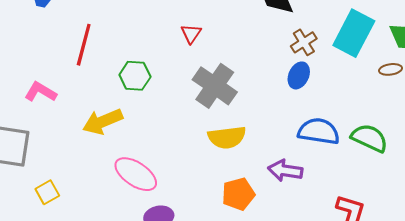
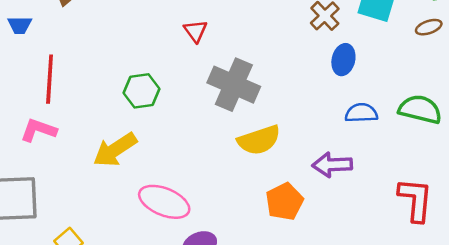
red line: (84, 45) -> (50, 79), moved
blue ellipse: (299, 75) -> (343, 60), moved
blue semicircle: (319, 131) -> (361, 113), size x0.7

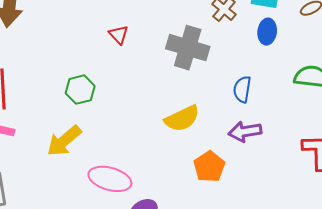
blue ellipse: (343, 60) -> (267, 32), moved
gray cross: (234, 85) -> (188, 48), moved
blue semicircle: (361, 113) -> (242, 89), moved, turned -72

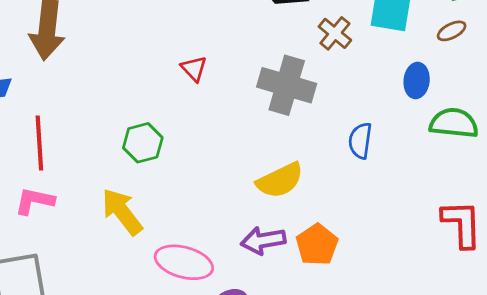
blue ellipse: (267, 32) -> (417, 81), moved
purple arrow: (245, 131) -> (263, 240), moved
yellow arrow: (64, 141) -> (122, 212), turned 93

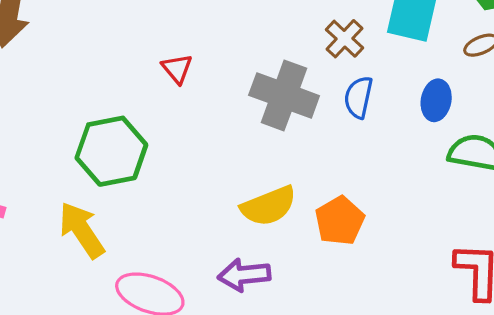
blue semicircle: (360, 141) -> (358, 97), moved
green hexagon: (143, 143) -> (111, 151), size x1.5
orange pentagon: (317, 245) -> (340, 221), moved

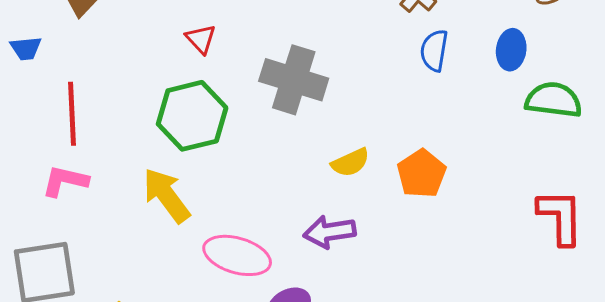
red triangle: (177, 69) -> (201, 39), moved
gray cross: (284, 95) -> (294, 80), moved
yellow semicircle: (269, 206) -> (350, 162), size x0.7

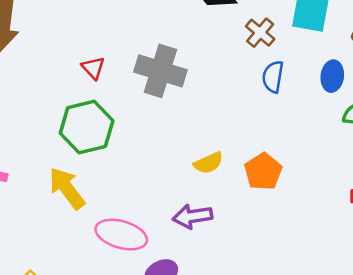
gray cross: (294, 80) -> (160, 71), moved

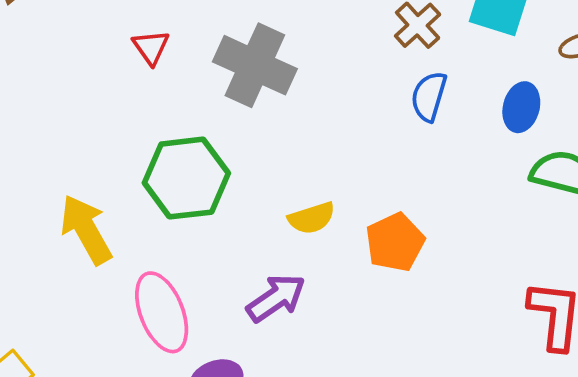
green hexagon: (87, 127) -> (186, 178), moved
purple arrow: (192, 216) -> (276, 298), turned 147
pink ellipse: (121, 235) -> (162, 312), turned 45

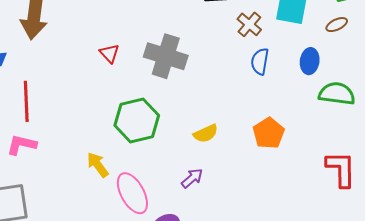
yellow arrow: (86, 230) -> (98, 165), moved, size x0.7
orange pentagon: (395, 242) -> (269, 133), moved
purple arrow: (276, 298) -> (192, 178), size x0.7

